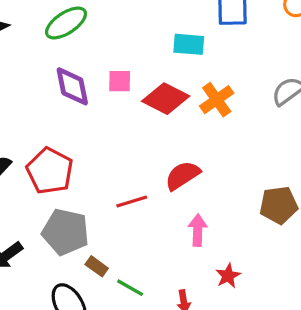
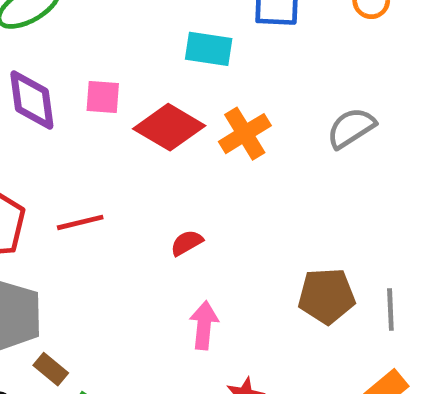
red semicircle: (182, 175) -> (187, 243), size x0.6
red line: (132, 202) -> (80, 222), moved

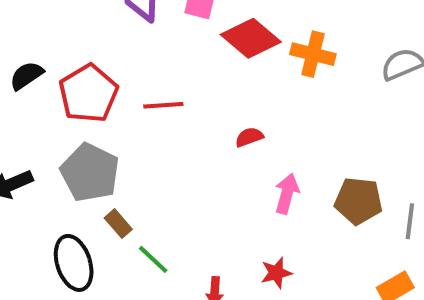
orange cross: (245, 134) -> (313, 54), turned 36
pink arrow: (204, 325) -> (287, 194), moved

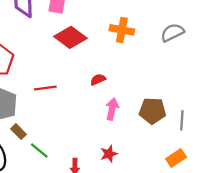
red diamond: (251, 38) -> (70, 37), moved
red line: (163, 105) -> (45, 88), moved
red semicircle: (249, 137) -> (98, 80), moved

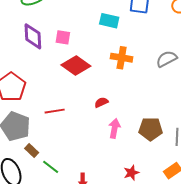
red star: (109, 154) -> (131, 173), moved

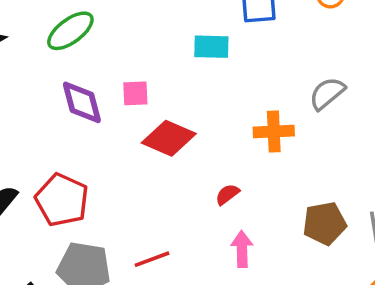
orange cross: (122, 58) -> (274, 132), moved
red line: (55, 111) -> (152, 259), moved
pink arrow: (114, 128) -> (242, 249), moved

